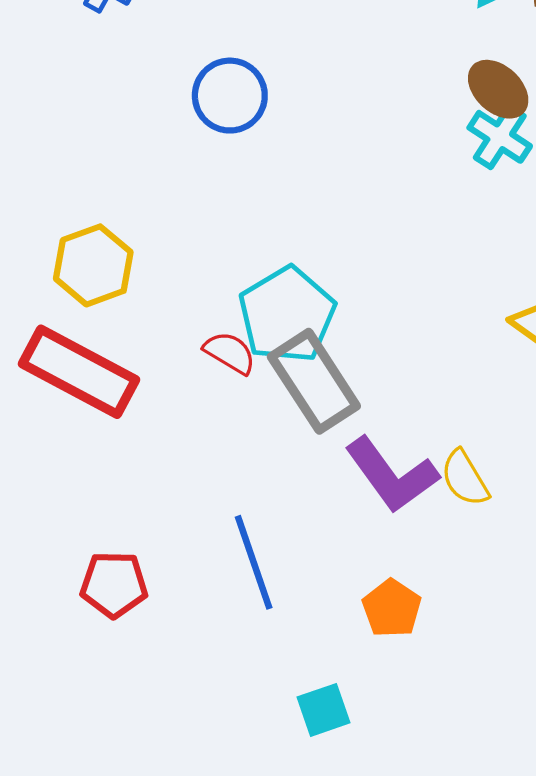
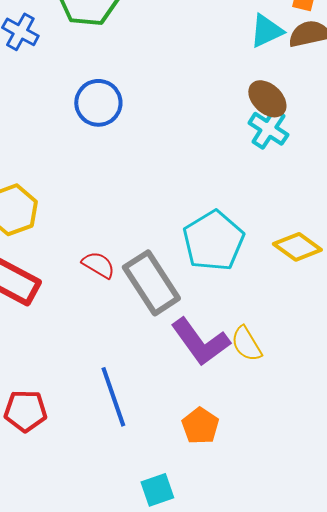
cyan pentagon: (287, 315) -> (213, 241), moved

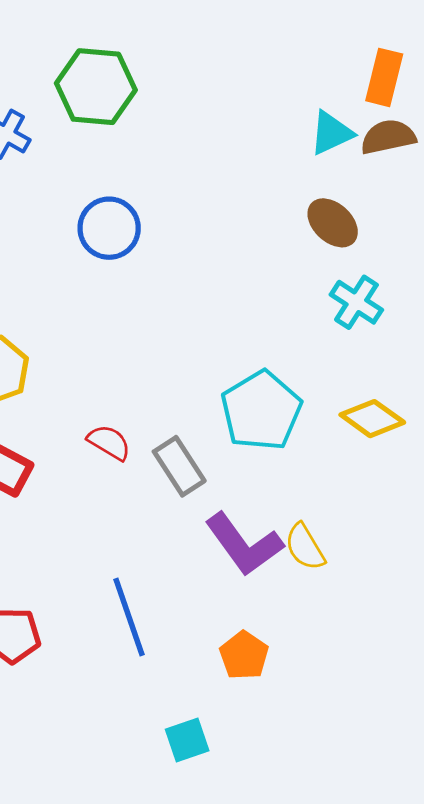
cyan cross: (268, 129) -> (356, 302), moved
gray rectangle: (151, 283) -> (179, 466), size x0.7

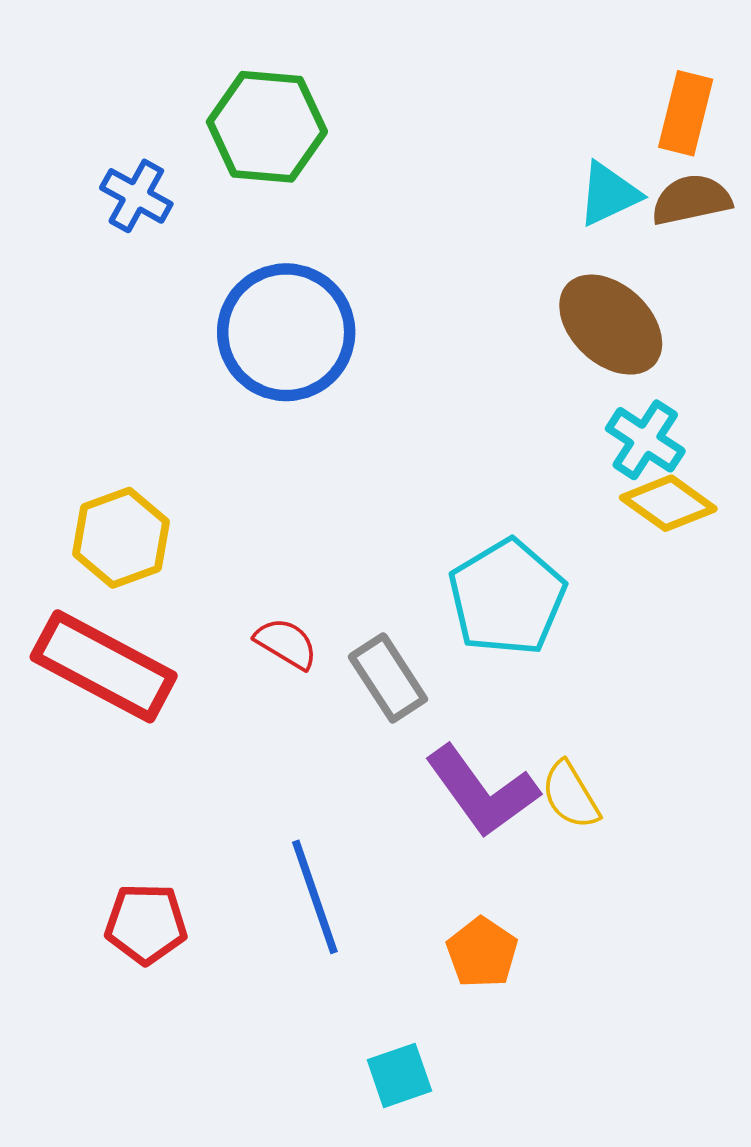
brown ellipse: (333, 223) -> (611, 325), size x1.4
blue circle: (109, 228) -> (286, 332), size x1.5
yellow diamond: (372, 419) -> (668, 503), moved

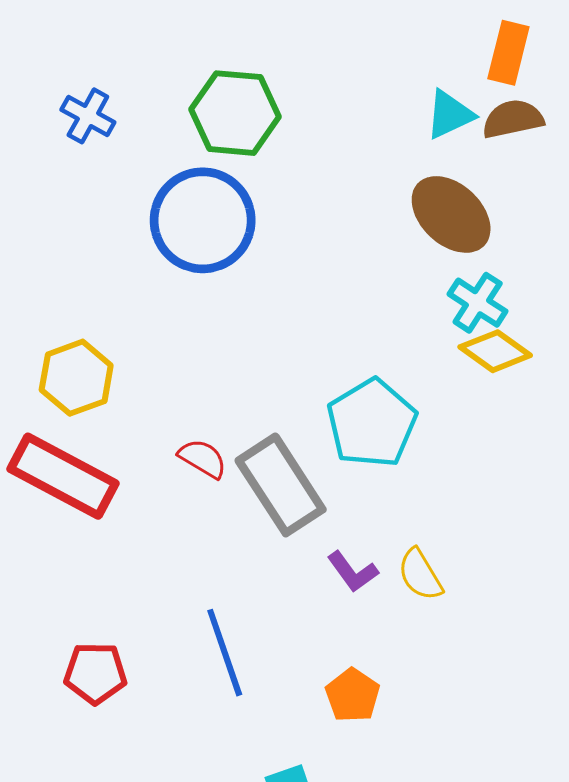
green hexagon: (267, 127) -> (235, 113), moved
gray rectangle: (388, 678) -> (281, 485), size x1.5
purple L-shape: (482, 791) -> (353, 572), size x0.6

